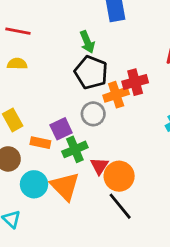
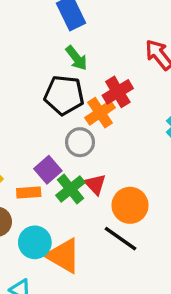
green arrow: (87, 42) -> (76, 58), moved
red triangle: (99, 166) -> (95, 184), moved
orange triangle: (65, 186) -> (64, 256), moved
black line: (120, 206) -> (121, 239), moved

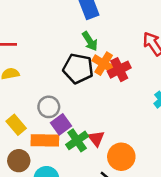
orange cross: (100, 113) -> (104, 64), moved, turned -30
gray circle: (80, 142) -> (49, 107), moved
orange rectangle: (29, 192) -> (45, 140), size x1.5

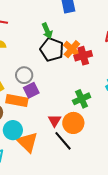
green arrow: (90, 41) -> (47, 31), moved
red triangle: (96, 138) -> (55, 121), moved
green cross: (77, 140) -> (82, 99), moved

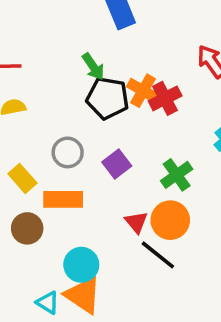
purple square: (31, 90) -> (117, 164), moved
cyan circle: (13, 130) -> (81, 265), moved
orange triangle: (27, 142) -> (83, 295), moved

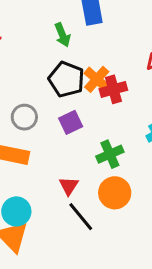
green arrow: (93, 67) -> (62, 35), moved
purple square: (117, 164) -> (71, 122), moved
orange circle: (170, 220) -> (115, 193), moved

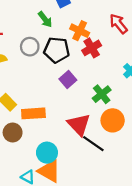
orange cross: (97, 79) -> (80, 31), moved
gray circle: (24, 117) -> (30, 47), moved
red triangle: (69, 186) -> (79, 124), size x1.6

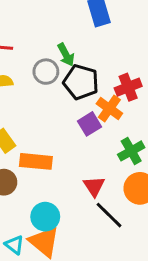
green arrow: (45, 19) -> (66, 55), moved
orange cross: (80, 31) -> (109, 109), moved
red triangle: (79, 124) -> (94, 186), size x0.7

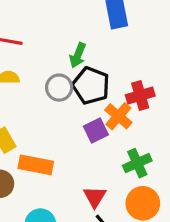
green arrow: (66, 55) -> (78, 55), turned 45
gray circle: (46, 72) -> (59, 88), moved

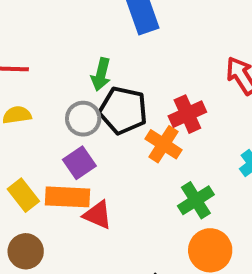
purple square: (96, 131) -> (79, 163), moved
orange rectangle: (36, 165) -> (68, 197), moved
red triangle: (95, 197) -> (98, 215), moved, turned -30

